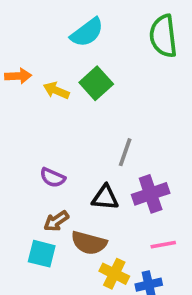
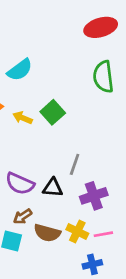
cyan semicircle: (87, 32) -> (20, 70), moved
purple semicircle: (53, 178) -> (20, 184), size x1.5
black triangle: (105, 197) -> (53, 188), moved
yellow cross: (114, 274) -> (77, 231), moved

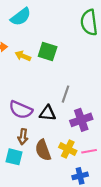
green square: (53, 112) -> (48, 52), turned -30
brown arrow: (23, 216) -> (23, 137), turned -48
brown semicircle: (47, 233) -> (43, 150), turned 55

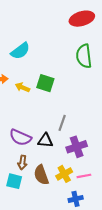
yellow cross: (68, 149) -> (64, 174), turned 35

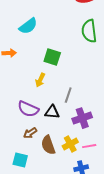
yellow arrow: (22, 87) -> (40, 80), moved, turned -88
brown arrow: (22, 162) -> (30, 133), turned 48
cyan square: (14, 181) -> (20, 160), moved

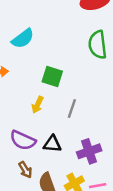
gray line: (68, 95) -> (72, 108), moved
brown arrow: (30, 133) -> (25, 170), turned -88

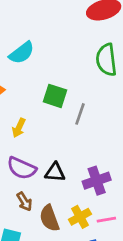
yellow arrow: (38, 105) -> (19, 128), moved
gray line: (72, 108) -> (80, 114), moved

